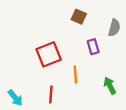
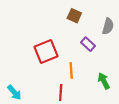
purple rectangle: (93, 47) -> (88, 44), turned -32
red line: (51, 95) -> (61, 92), moved

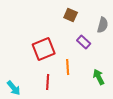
red line: (61, 92) -> (48, 82), moved

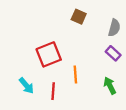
purple rectangle: (84, 42) -> (113, 53), moved
cyan arrow: (14, 88) -> (26, 86), moved

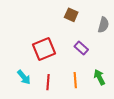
purple rectangle: (113, 53) -> (81, 48), moved
orange line: (75, 74) -> (75, 80), moved

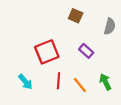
orange line: (75, 80) -> (80, 85), turned -35
red line: (48, 82) -> (58, 81), moved

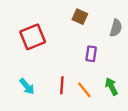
purple rectangle: (86, 51) -> (91, 54), turned 56
red square: (47, 52) -> (33, 37), moved

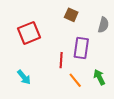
purple rectangle: (91, 54) -> (81, 48), size x1.5
red line: (62, 85) -> (61, 60), moved

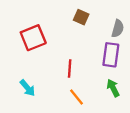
purple rectangle: (81, 48) -> (111, 55), moved
orange line: (75, 80) -> (77, 97), moved

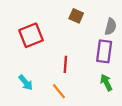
orange line: (77, 97) -> (59, 91), moved

